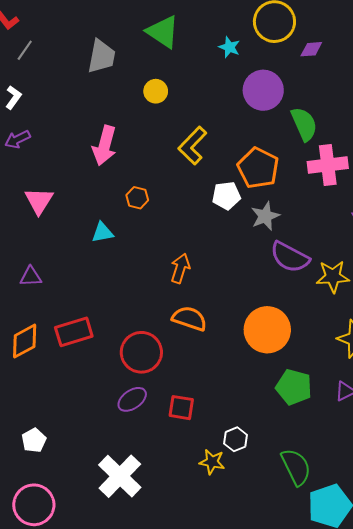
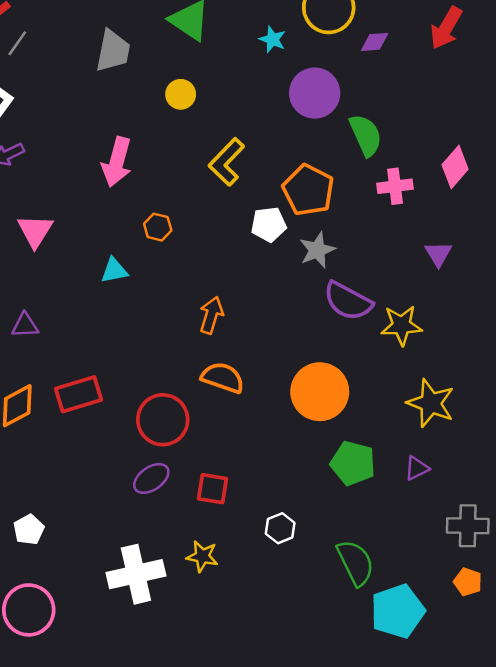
pink cross: (328, 165) -> (395, 186), size x0.7
yellow star: (212, 462) -> (202, 556), moved
white cross: (120, 476) -> (136, 574), turned 33

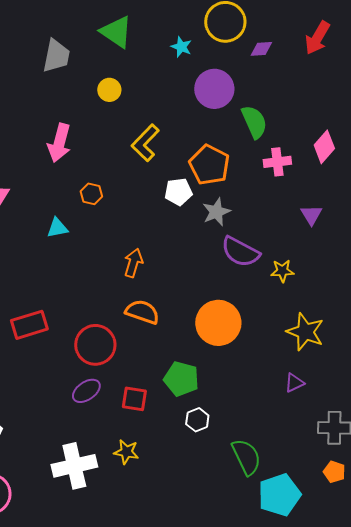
yellow star: (401, 325) -> (282, 271), size x0.7
green pentagon: (353, 463) -> (181, 379), moved
white hexagon: (280, 528) -> (197, 420), moved

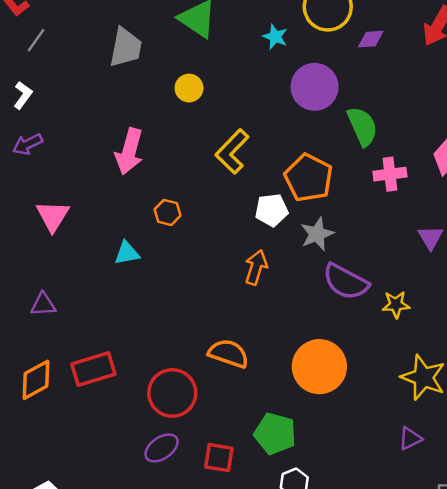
orange arrow: (133, 263) -> (256, 267), moved

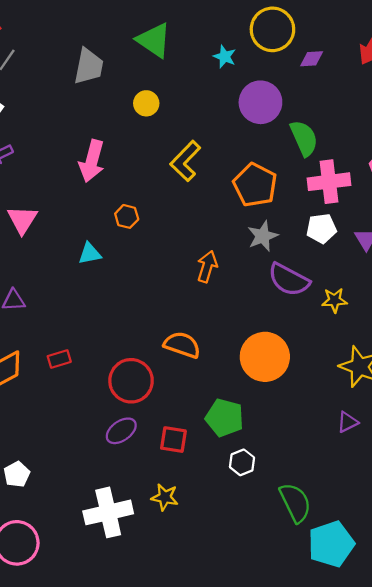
pink cross: (390, 174) -> (329, 182), size x1.4
white pentagon: (272, 210) -> (321, 228), moved
red rectangle: (93, 369) -> (59, 359), size x0.6

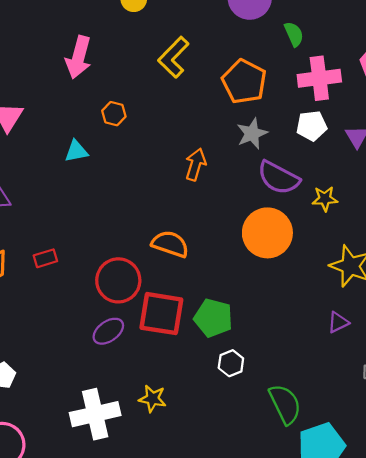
green semicircle: (304, 138) -> (294, 34), size x0.7
orange circle: (265, 357) -> (267, 233), moved
red square: (173, 440) -> (161, 314), moved, size x1.6

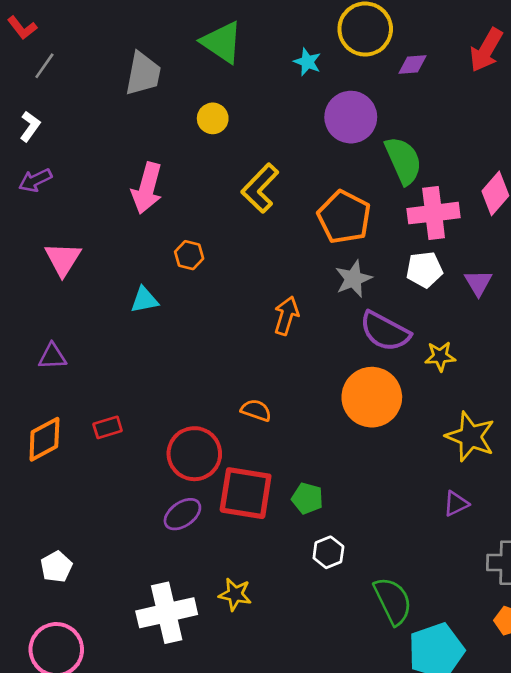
green semicircle: (294, 34) -> (403, 160), size x1.6
orange semicircle: (170, 244) -> (256, 410), size x0.7
green pentagon: (213, 318) -> (307, 498), size x0.7

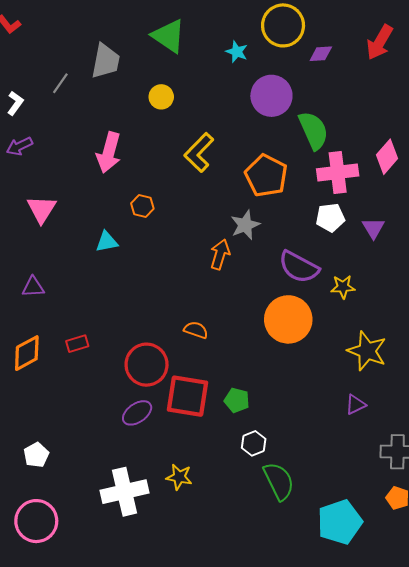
gray line: (44, 66) -> (60, 83), moved
gray star: (353, 279) -> (245, 225), moved
green semicircle: (393, 601) -> (279, 481), moved

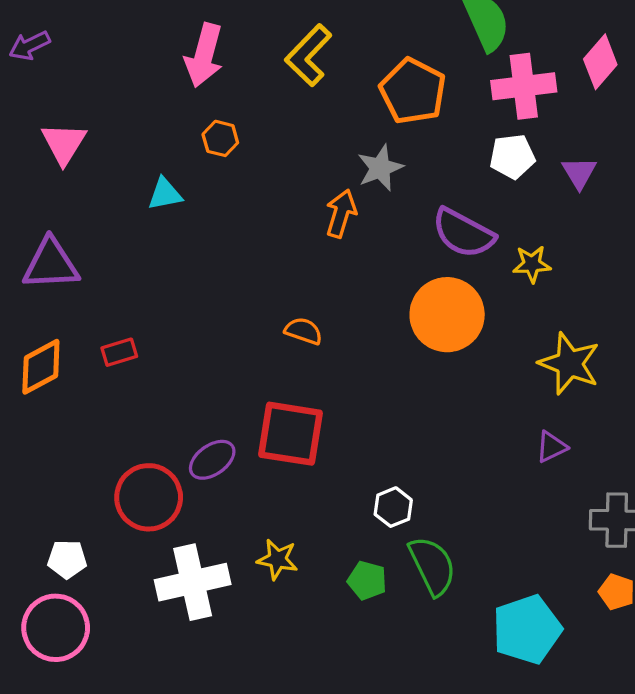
pink arrow: (109, 152) -> (204, 55), moved
purple triangle: (33, 287) -> (51, 264), size x1.6
red circle: (147, 365) -> (149, 497), moved
green pentagon: (237, 400) -> (367, 580), moved
white pentagon: (36, 455) -> (67, 559), moved, turned 30

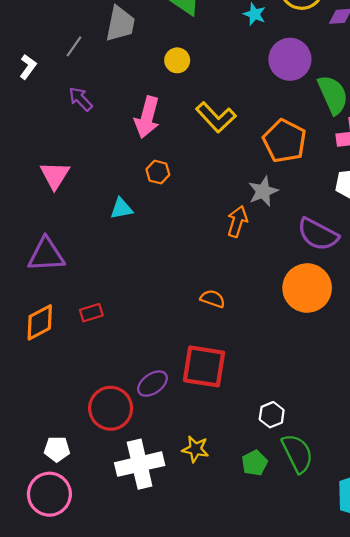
purple arrow: (30, 46) -> (81, 99), moved, turned 72
yellow L-shape: (308, 55) -> (216, 117), turned -87
green pentagon: (367, 580) -> (254, 463), turned 30

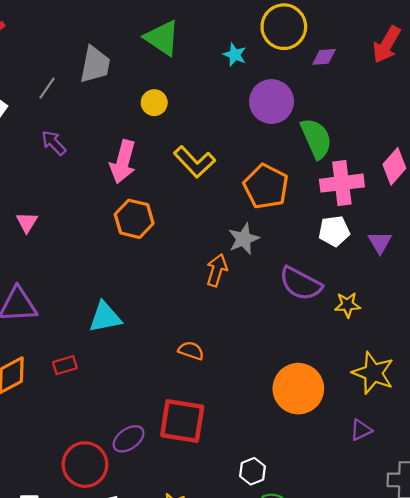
orange hexagon: (158, 172) -> (134, 219), size x1.6
pink triangle: (55, 175) -> (27, 222), size x0.7
cyan triangle: (121, 209) -> (105, 317), moved, size x1.4
orange circle: (307, 288) -> (298, 389), moved

